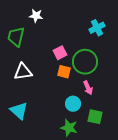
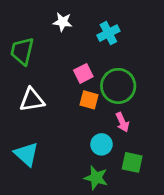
white star: (36, 16) -> (63, 22), moved
cyan cross: (97, 28) -> (108, 33), moved

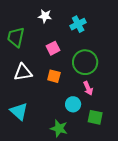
pink square: (83, 73) -> (53, 48), moved
orange square: (89, 100) -> (54, 76), moved
green star: (96, 178) -> (59, 128), moved

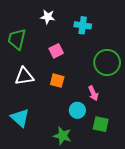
cyan cross: (78, 24) -> (83, 25), turned 35
green circle: (85, 62) -> (107, 63), moved

